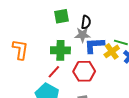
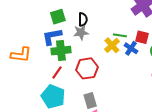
blue L-shape: (94, 45) -> (52, 37), moved
orange L-shape: (20, 50) -> (21, 55), turned 95

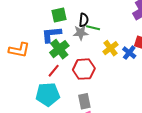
green line: (120, 35) -> (93, 28), moved
green cross: (61, 51) -> (59, 49), turned -36
cyan pentagon: (53, 97) -> (48, 94), turned -30

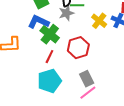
blue L-shape: (51, 34) -> (38, 22), turned 45

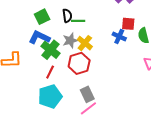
gray star: (66, 13) -> (70, 40), moved
yellow cross: (99, 21) -> (85, 43), moved

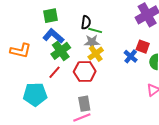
green square: (42, 17) -> (50, 16), moved
gray star: (70, 40) -> (92, 42), moved
cyan pentagon: (50, 96) -> (35, 94), moved

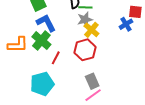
blue L-shape: (53, 36) -> (46, 23), turned 35
green cross: (61, 51) -> (41, 41), moved
blue cross: (131, 56) -> (126, 24), turned 32

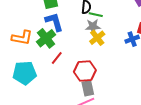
red hexagon: (85, 50) -> (85, 71), moved
cyan pentagon: (42, 84) -> (25, 73), moved

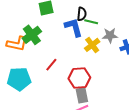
blue L-shape: (54, 22) -> (74, 27), moved
gray star: (93, 26) -> (110, 35), moved
green cross: (46, 38) -> (32, 35), moved

